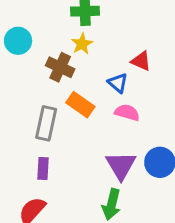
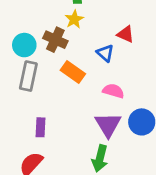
cyan circle: (18, 41) -> (24, 45), moved
pink semicircle: (127, 112) -> (113, 91), moved
gray rectangle: (46, 123) -> (28, 76), moved

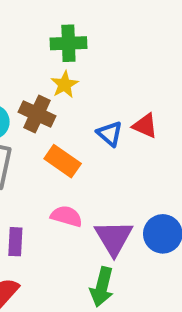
red triangle: (126, 34) -> (145, 126), moved
pink semicircle: (113, 91) -> (66, 216), moved

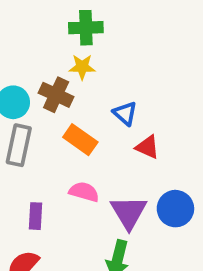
yellow star: (65, 85) -> (82, 67), turned 30
red triangle: (145, 126) -> (147, 147), moved

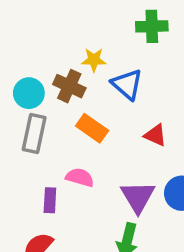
green cross: (86, 28) -> (152, 26), moved
blue triangle: (125, 113) -> (127, 84), moved, size x1.4
pink semicircle: (84, 192) -> (80, 177), moved

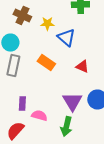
brown cross: (69, 86) -> (22, 16), moved
pink semicircle: (80, 177) -> (39, 116), moved

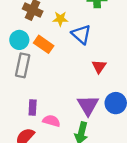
orange rectangle: (46, 62) -> (44, 44), moved
red triangle: (82, 66) -> (99, 67), turned 40

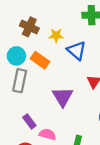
purple triangle: (88, 105) -> (63, 97), moved
purple rectangle: (33, 108) -> (29, 121), turned -40

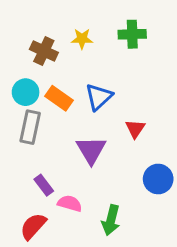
yellow star: (56, 36) -> (82, 39), moved
blue triangle: (77, 51) -> (99, 97), moved, turned 36

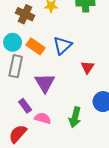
purple triangle: (91, 150) -> (45, 83), moved
green arrow: (111, 220) -> (75, 117), moved

